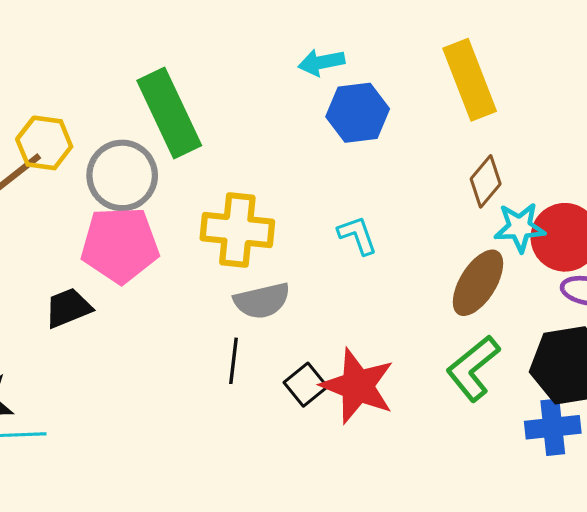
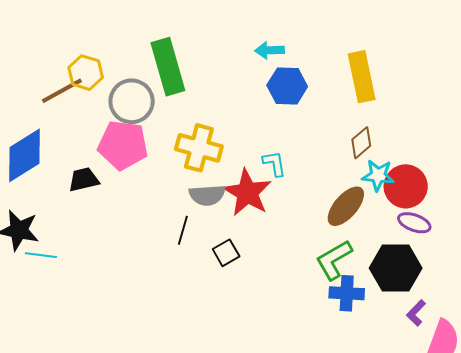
red star: (358, 386) -> (247, 193), moved
blue cross: (553, 427) -> (347, 293), moved

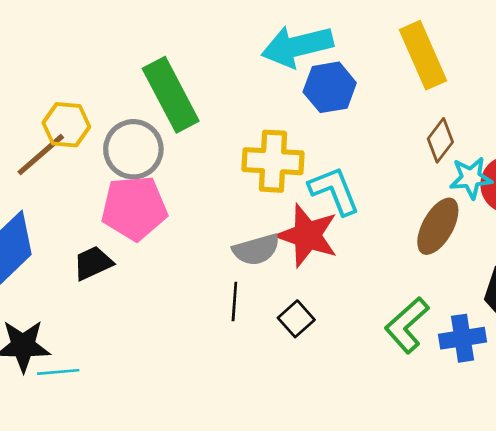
cyan arrow: (270, 50) -> (297, 46), size x1.8
yellow cross: (199, 148) -> (273, 161), moved
cyan L-shape: (274, 164) -> (334, 191), size x1.5
green L-shape: (334, 260) -> (407, 325), moved

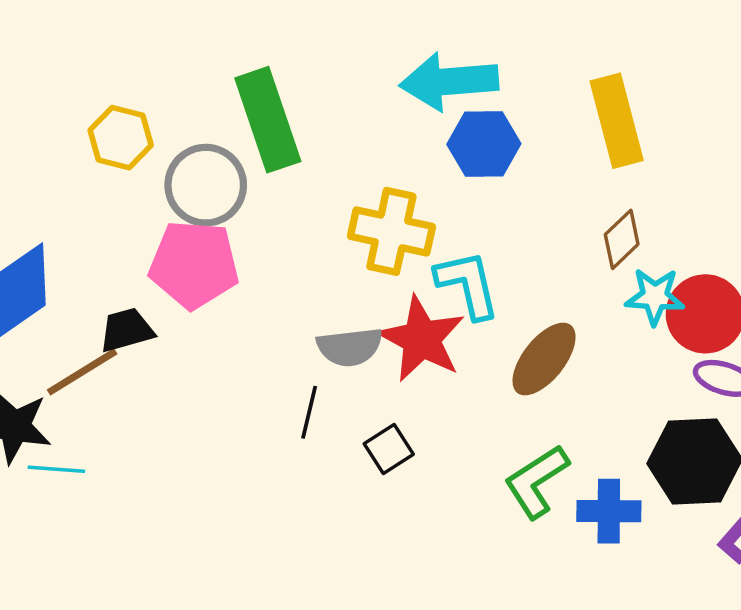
brown line: (41, 155) -> (82, 372), moved
brown ellipse: (438, 226) -> (544, 359), moved

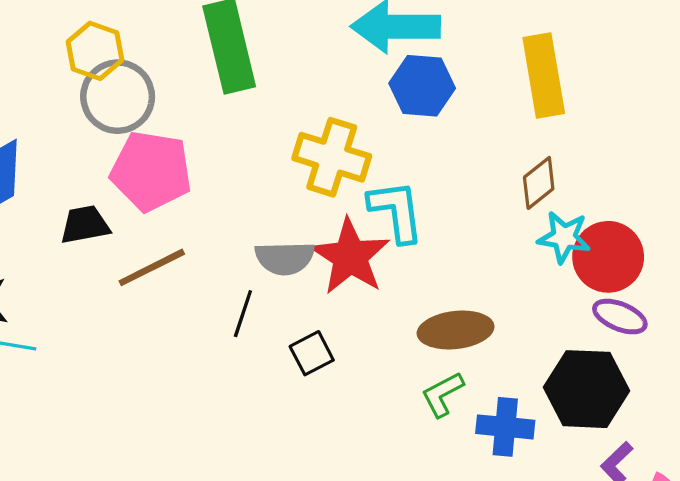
gray circle: (206, 185) -> (118, 97), moved
brown ellipse: (544, 359) -> (456, 330), moved, turned 40
brown line: (82, 372) -> (152, 267), moved
green L-shape: (537, 481) -> (442, 394), size x0.7

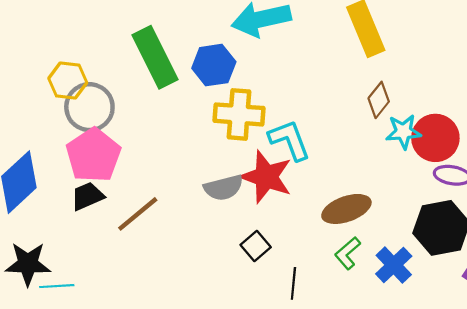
blue hexagon: (422, 86) -> (214, 65), moved
pink pentagon: (151, 171) -> (93, 155), moved, turned -30
black line: (243, 314) -> (293, 283), moved
blue cross: (505, 427) -> (394, 265), turned -36

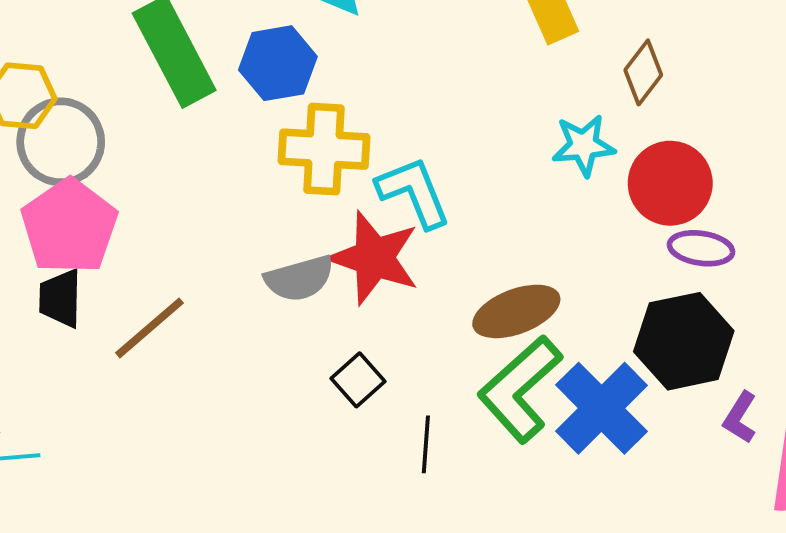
brown diamond: (379, 100) -> (643, 72), moved
cyan star: (403, 132) -> (583, 145), moved
black trapezoid: (87, 196) -> (60, 298), turned -64
green L-shape: (348, 253) -> (520, 389), size x1.8
blue cross: (394, 265) -> (602, 408), size x1.4

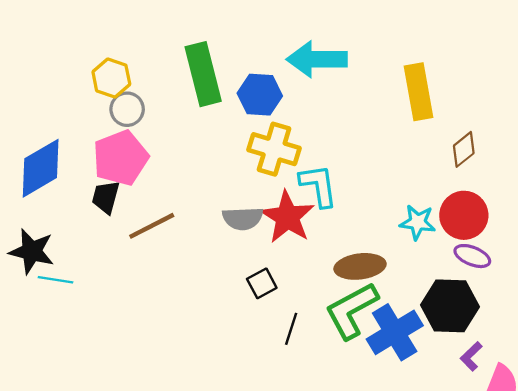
gray circle: (61, 142) -> (127, 109), size x0.7
cyan star: (583, 145) -> (418, 222), moved

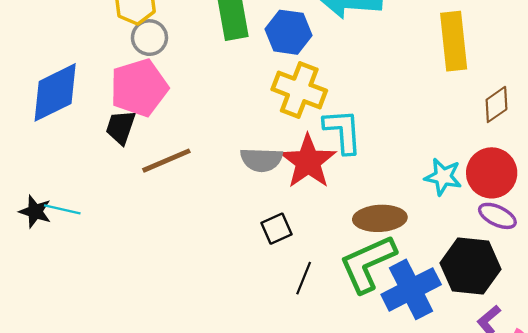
black star: (32, 251) -> (35, 212), moved, size x0.7

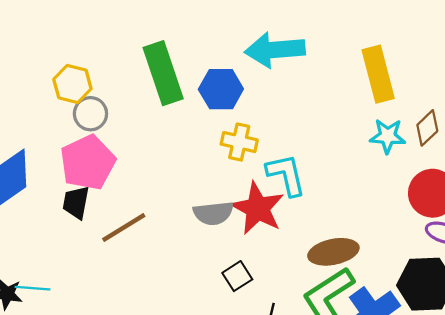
yellow cross: (299, 90) -> (239, 142), size x0.7
cyan star: (443, 177) -> (388, 136), moved

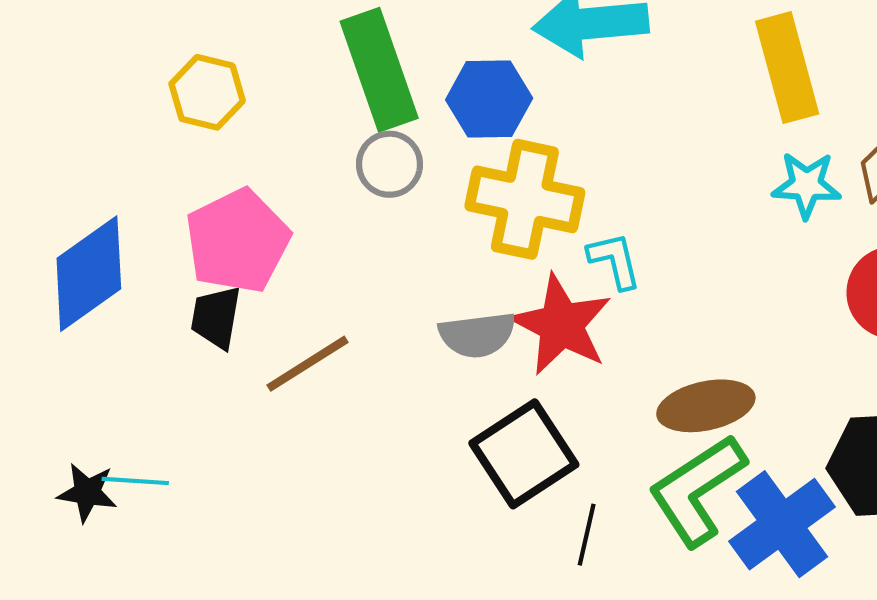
gray circle: (90, 114) -> (390, 164), moved
yellow cross: (239, 142) -> (525, 199), size x1.6
cyan L-shape: (286, 175) -> (615, 260), size x0.7
black square: (237, 276) -> (524, 454), size x1.8

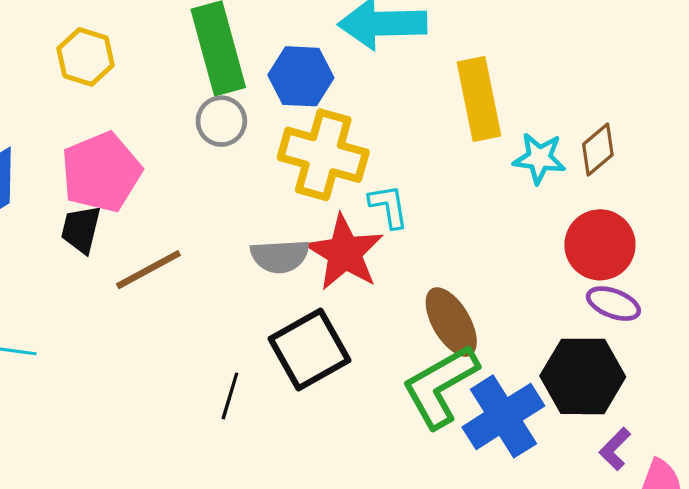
yellow rectangle: (787, 68) -> (479, 99), moved
brown ellipse: (706, 406) -> (451, 322), turned 68
black line: (587, 535) -> (230, 396), moved

